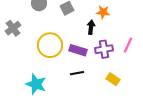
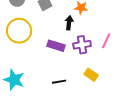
yellow circle: (50, 45) -> (19, 31), moved
black line: (77, 73) -> (59, 82), moved

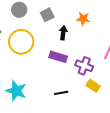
black arrow: (69, 23) -> (63, 33), moved
purple cross: (82, 45) -> (84, 66), moved, turned 30

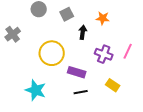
yellow circle: (21, 42) -> (52, 53), moved
purple rectangle: (58, 57) -> (77, 72), moved
purple cross: (84, 66) -> (104, 54), moved

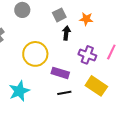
gray square: (67, 14) -> (59, 15), moved
yellow rectangle: (113, 85) -> (96, 86), size x1.5
cyan star: (36, 90) -> (19, 91), turned 30

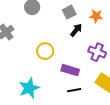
black arrow: (66, 33) -> (76, 30), turned 32
yellow circle: (35, 54) -> (45, 51), size x0.7

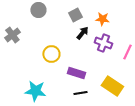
purple cross: (97, 52) -> (103, 43), moved
cyan star: (29, 88) -> (35, 91), turned 30

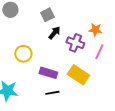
orange star: (102, 19) -> (95, 30), moved
yellow rectangle: (112, 86) -> (78, 75), moved

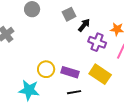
black arrow: (54, 33) -> (84, 25), moved
yellow circle: (23, 54) -> (46, 69), moved

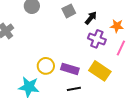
black arrow: (84, 25) -> (91, 18), moved

